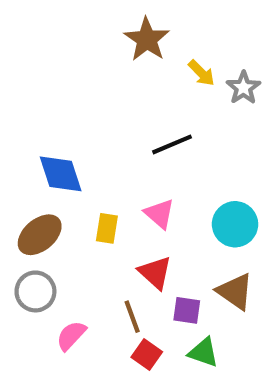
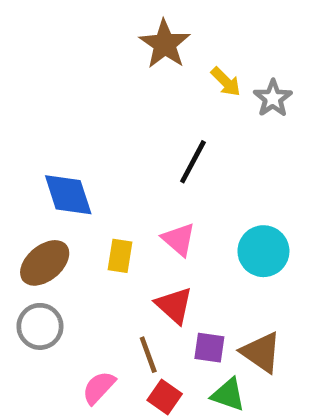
black line: (172, 144) -> (193, 162), turned -39
brown triangle: (235, 291) -> (261, 352), moved
pink semicircle: (71, 336) -> (99, 388), moved

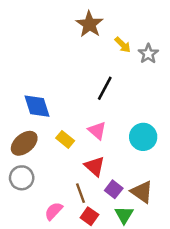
yellow rectangle: (120, 256) -> (65, 139), turned -60
purple square: (209, 348) -> (114, 189), turned 30
green triangle: (228, 395) -> (124, 215), turned 42

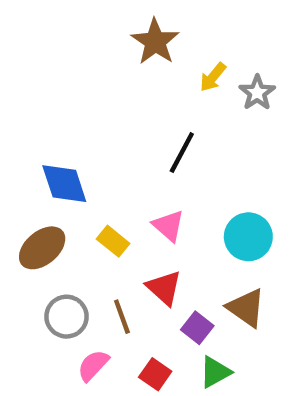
yellow arrow: (123, 45) -> (213, 77), turned 84
gray circle: (22, 178) -> (67, 317), moved
brown triangle: (142, 192) -> (246, 308), moved
brown line: (80, 193) -> (122, 317), moved
green triangle: (124, 215) -> (215, 372), turned 30

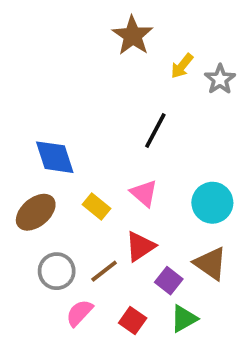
red triangle: (164, 288) -> (140, 246), turned 44
brown line: (122, 317) -> (104, 271), turned 72

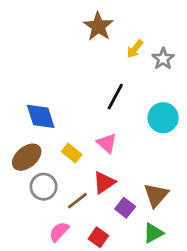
cyan circle: (212, 203) -> (163, 118), moved
brown triangle: (210, 264) -> (156, 195), turned 36
gray circle: (57, 271) -> (44, 187), moved
green triangle: (184, 319) -> (153, 233), moved

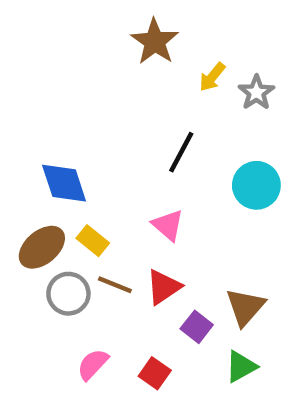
yellow rectangle: (72, 153) -> (93, 241), moved
brown line: (77, 201) -> (115, 285), moved, turned 60

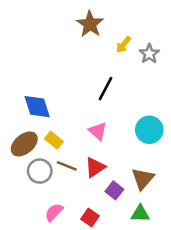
cyan circle: (256, 185) -> (149, 130), moved
green triangle: (241, 367) -> (140, 214), turned 30

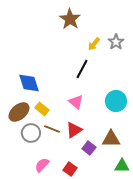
yellow arrow: (123, 45) -> (94, 44), moved
brown triangle: (143, 179) -> (111, 139), turned 48
green triangle: (140, 214) -> (122, 166), moved

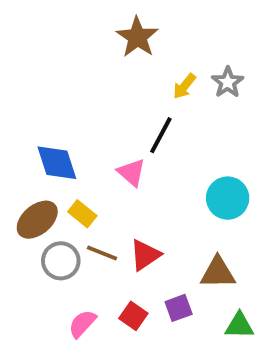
pink triangle: (76, 102) -> (131, 173), moved
purple square: (89, 148) -> (179, 308), moved, turned 32
red square: (70, 169) -> (133, 316), moved

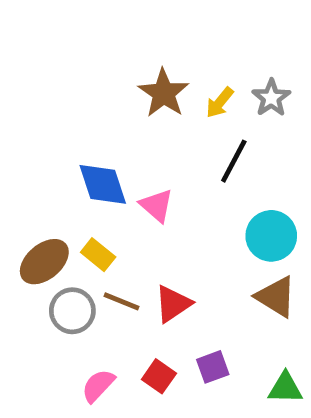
brown star: (137, 37) -> (164, 93), moved
black line: (161, 135) -> (234, 161), moved
blue diamond: (57, 163) -> (103, 184), moved
brown triangle: (218, 273) -> (276, 297), moved, turned 33

